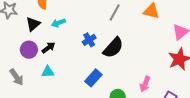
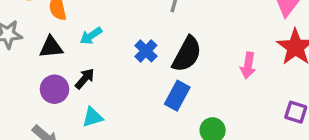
black triangle: (33, 24) -> (51, 47), turned 49
blue rectangle: (93, 78) -> (177, 96), moved
pink arrow: (145, 84) -> (248, 66), moved

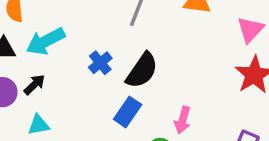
cyan arrow: (91, 36) -> (46, 41), size x1.6
pink arrow: (248, 66) -> (183, 120), moved

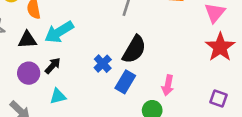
blue cross: (100, 63) -> (103, 64), moved

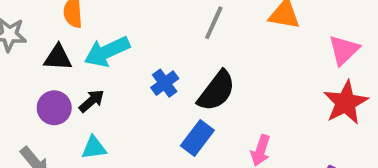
blue cross: (103, 64) -> (165, 83), moved

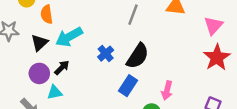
black triangle: (58, 58) -> (39, 43), turned -42
cyan triangle: (94, 148) -> (55, 92), moved

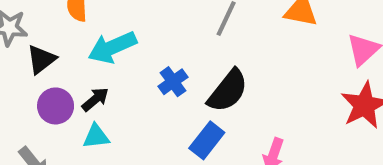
black triangle: (39, 43) -> (41, 59), moved
cyan triangle: (55, 92) -> (96, 136), moved

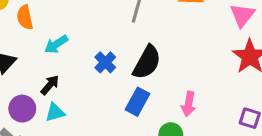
cyan arrow: (112, 47) -> (56, 44), size x0.7
purple circle: (56, 106) -> (22, 109), moved

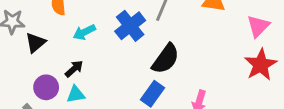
blue cross: (105, 62) -> (130, 26), moved, size x1.5

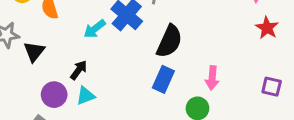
cyan arrow: (84, 32) -> (95, 29), moved
red star: (261, 65) -> (267, 28), size x0.7

